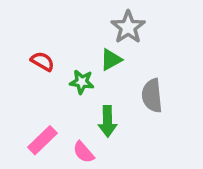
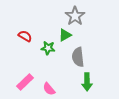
gray semicircle: (152, 96) -> (78, 57), moved
green arrow: (107, 121) -> (87, 82), moved

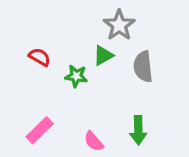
gray semicircle: (78, 57) -> (143, 67), moved
pink semicircle: (49, 89) -> (94, 141), moved

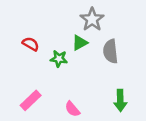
green arrow: (138, 130) -> (120, 100), moved

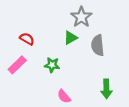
green star: (59, 59) -> (52, 65), moved
pink rectangle: (31, 100) -> (17, 65), moved

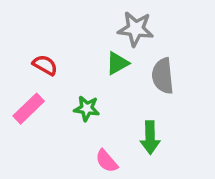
gray star: (81, 17) -> (136, 29), turned -30
green arrow: (106, 89) -> (150, 137), moved

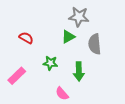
pink rectangle: (29, 109) -> (17, 76), moved
green arrow: (150, 137) -> (79, 71), moved

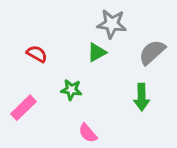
gray semicircle: (95, 44) -> (152, 52), moved, turned 54
green arrow: (79, 71) -> (142, 97), moved

